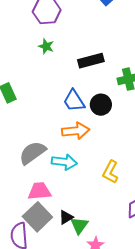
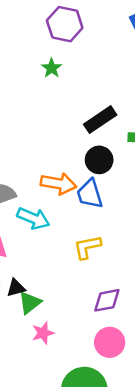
black rectangle: (91, 61) -> (100, 120), moved, turned -35
blue trapezoid: (74, 101) -> (90, 194), moved
yellow L-shape: (110, 172) -> (87, 247), turned 35

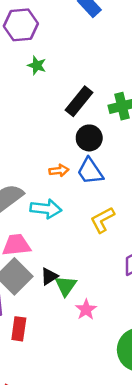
green star: (52, 68) -> (37, 65), moved
orange arrow: (58, 184) -> (59, 171), size x0.6

